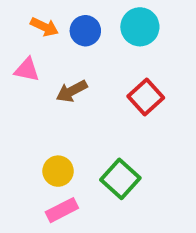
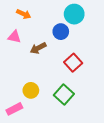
blue circle: (85, 31) -> (61, 32), moved
red square: (146, 97) -> (73, 63), moved
pink rectangle: (62, 210) -> (14, 109), moved

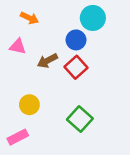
red square: (73, 63) -> (76, 67), moved
yellow circle: (31, 90) -> (29, 105), moved

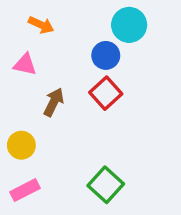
brown arrow: (48, 61) -> (54, 102), moved, turned 144
yellow circle: (29, 105) -> (21, 145), moved
green square: (80, 119) -> (106, 185), moved

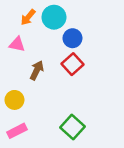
orange arrow: (41, 25) -> (28, 17), turned 105
cyan circle: (129, 25) -> (54, 17), moved

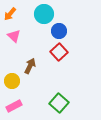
orange arrow: (28, 17) -> (10, 14), moved
pink triangle: (17, 44) -> (14, 36), turned 32
brown arrow: (37, 70) -> (30, 66), moved

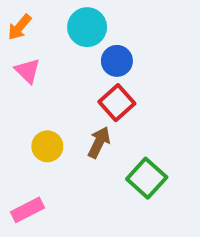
brown arrow: (30, 66) -> (99, 142), moved
yellow circle: (12, 81) -> (47, 146), moved
green square: (59, 103) -> (147, 178), moved

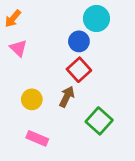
cyan circle: (87, 27) -> (96, 19), moved
pink rectangle: (27, 210) -> (37, 138), moved, turned 50

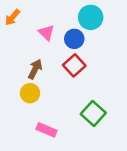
pink triangle: (18, 48) -> (46, 33), moved
brown arrow: (67, 97) -> (35, 69), moved
pink rectangle: (37, 138) -> (46, 130), moved

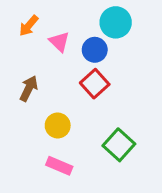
orange arrow: (12, 17) -> (29, 26), moved
brown arrow: (35, 69) -> (29, 88), moved
yellow circle: (30, 93) -> (58, 125), moved

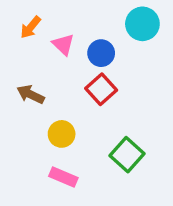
cyan circle: (116, 22) -> (142, 24), moved
brown arrow: (29, 88) -> (31, 94), turned -90

